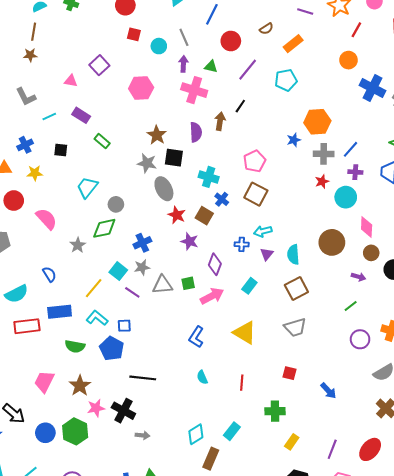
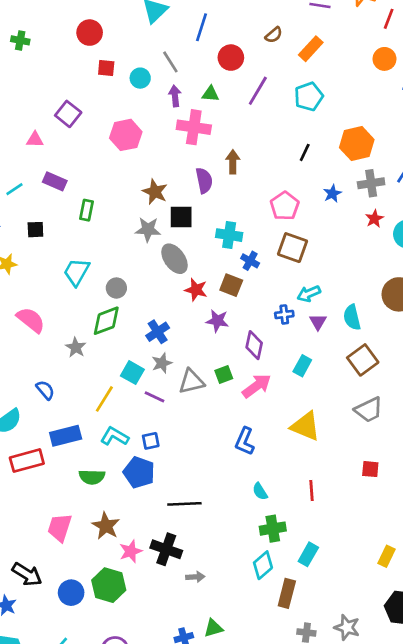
black line: (240, 106) -> (305, 152), moved
blue star: (294, 140) -> (332, 194), moved
green rectangle: (102, 141) -> (87, 210), turned 70
green cross: (275, 411) -> (273, 529), moved

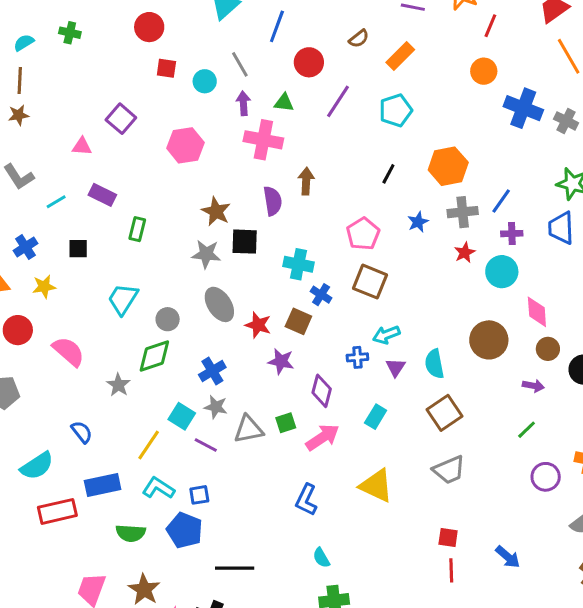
gray ellipse: (174, 259) -> (219, 304), moved
gray star: (162, 363) -> (216, 407), turned 30
red line: (312, 491) -> (451, 570), moved

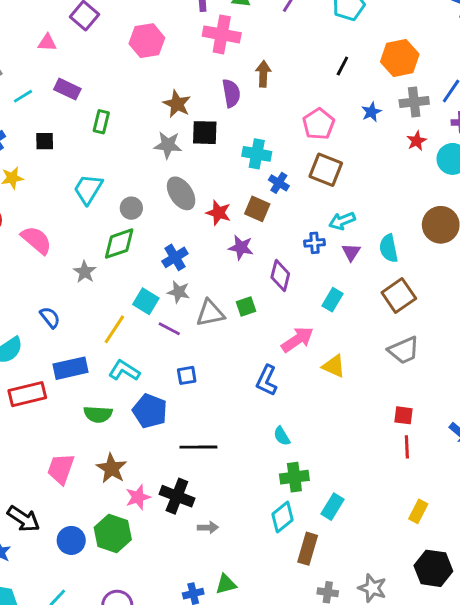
pink arrow: (323, 437) -> (297, 339), moved
yellow triangle: (376, 486) -> (334, 366), size x0.7
blue square: (199, 495) -> (187, 375), moved

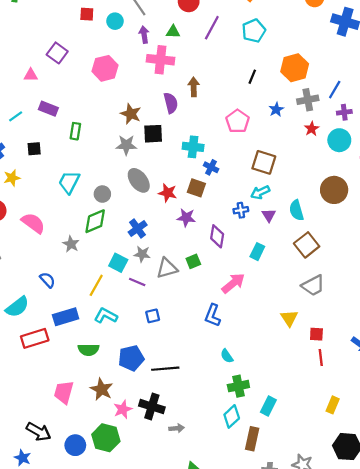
brown square: (326, 170) -> (264, 162), moved
yellow triangle: (334, 366) -> (289, 318), moved, turned 36
blue pentagon: (150, 411) -> (131, 358), moved, turned -30

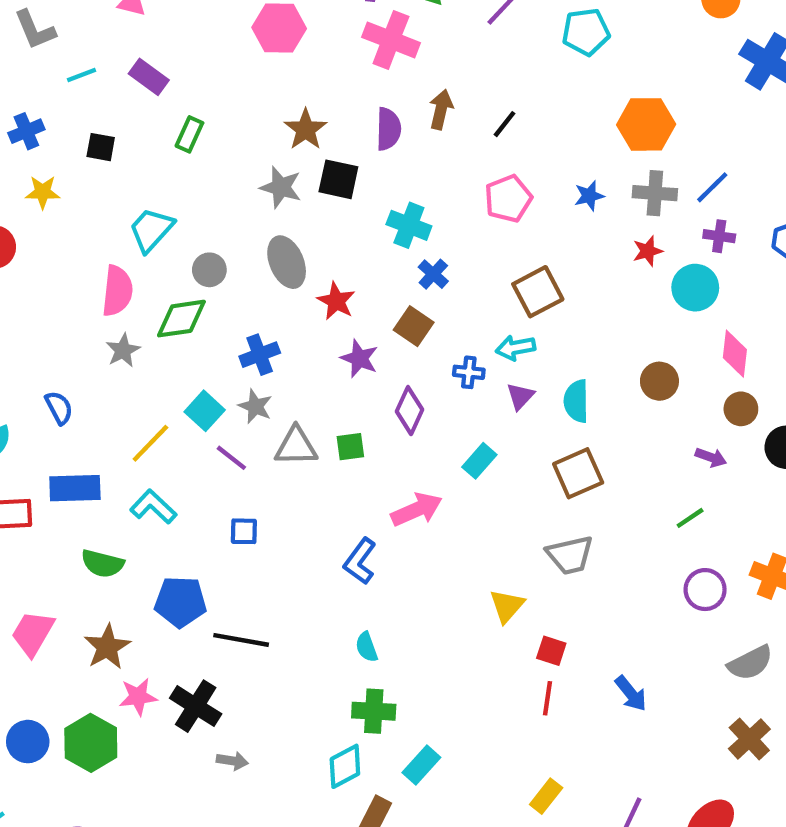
black line: (252, 77) -> (505, 124), moved
brown square: (264, 162) -> (538, 292), turned 30
brown square: (196, 188) -> (414, 326), moved
brown circle: (334, 190) -> (659, 381), size x0.7
pink semicircle: (33, 223) -> (117, 291), moved, turned 45

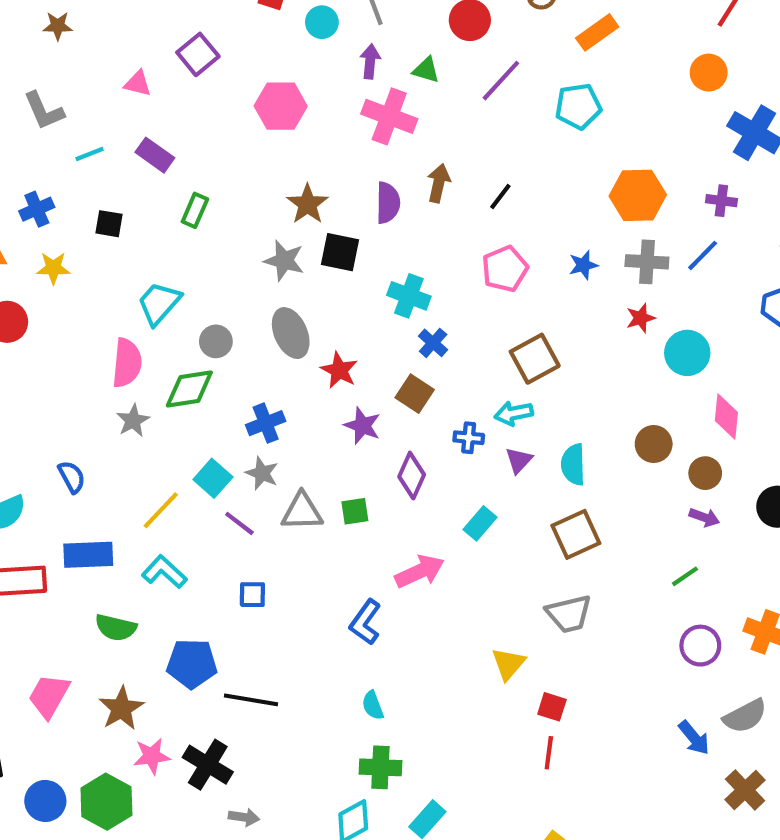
purple cross: (719, 236) -> (721, 201), moved
brown circle: (741, 409) -> (705, 473), moved
blue arrow: (631, 694) -> (694, 738), moved

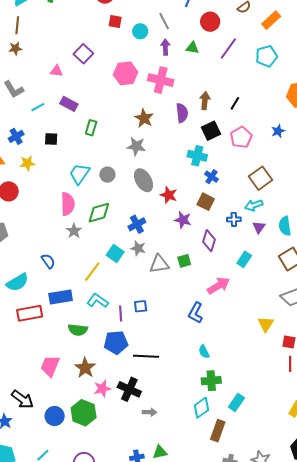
pink cross: (389, 116) -> (161, 80), moved
black square: (340, 252) -> (211, 131), moved, turned -30
gray circle: (216, 341) -> (107, 175), moved
purple line: (239, 523) -> (121, 313), moved, turned 56

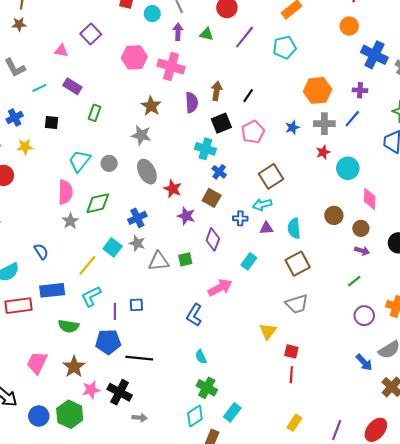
purple triangle: (259, 227) -> (266, 228), turned 48
cyan L-shape: (98, 301) -> (91, 296), turned -65
green cross: (211, 381) -> (207, 388), turned 30

